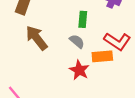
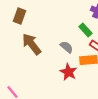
green rectangle: (83, 19) -> (86, 30), moved, turned -48

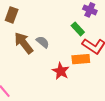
gray semicircle: (67, 47) -> (43, 42), moved

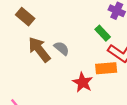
brown rectangle: (12, 15) -> (25, 17), turned -70

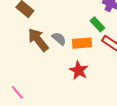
orange rectangle: (106, 68) -> (82, 43), moved

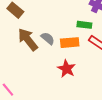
green rectangle: (97, 24) -> (84, 25), turned -40

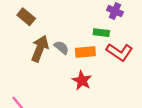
brown arrow: (28, 39) -> (40, 49), turned 60

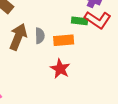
gray semicircle: (61, 47) -> (40, 36), turned 49
red L-shape: (119, 52) -> (98, 20), moved

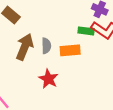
red star: (60, 69) -> (48, 79), moved

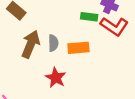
green rectangle: (86, 31) -> (89, 17), moved

